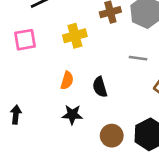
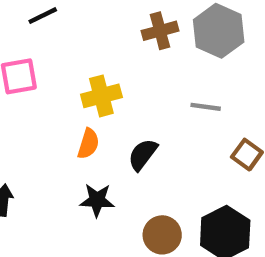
yellow cross: (75, 36) -> (101, 96), moved
black semicircle: (100, 87) -> (143, 155), turned 54

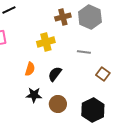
yellow cross: (101, 96) -> (46, 42), moved
brown circle: (162, 235) -> (58, 104), moved

